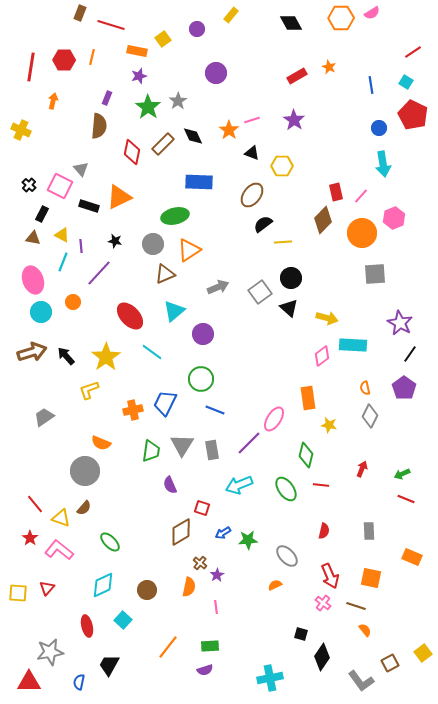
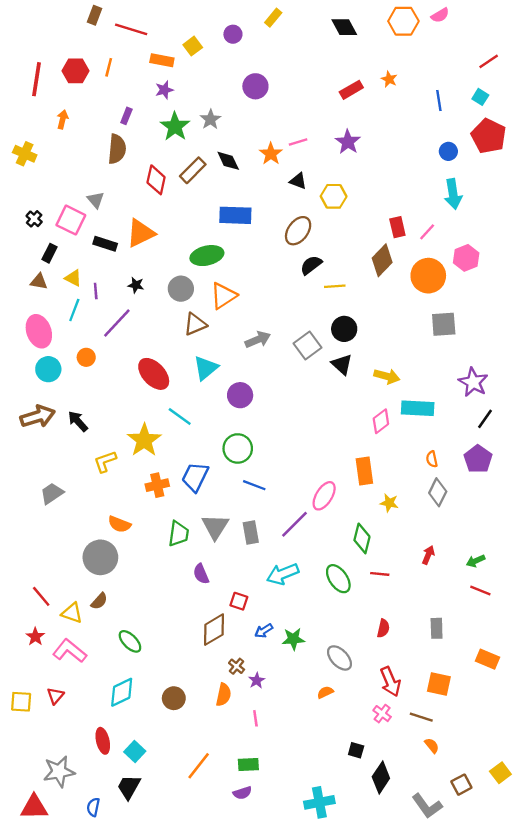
yellow star: (106, 357) -> (144, 440), moved
cyan square: (123, 620) -> (135, 751), moved

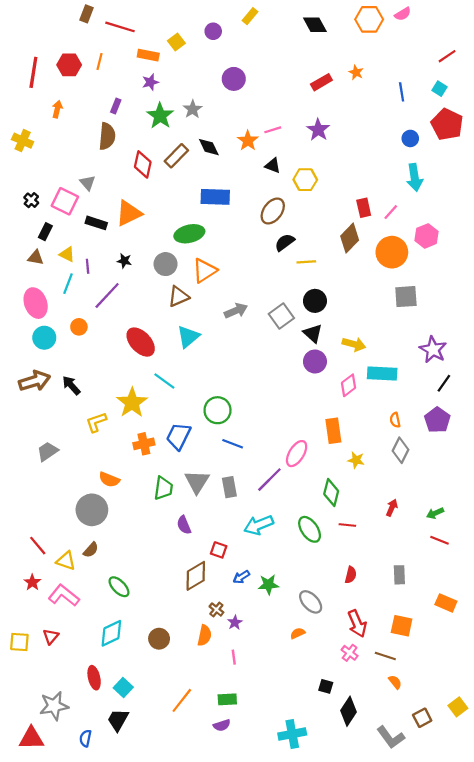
purple circle: (240, 395) -> (315, 362), moved

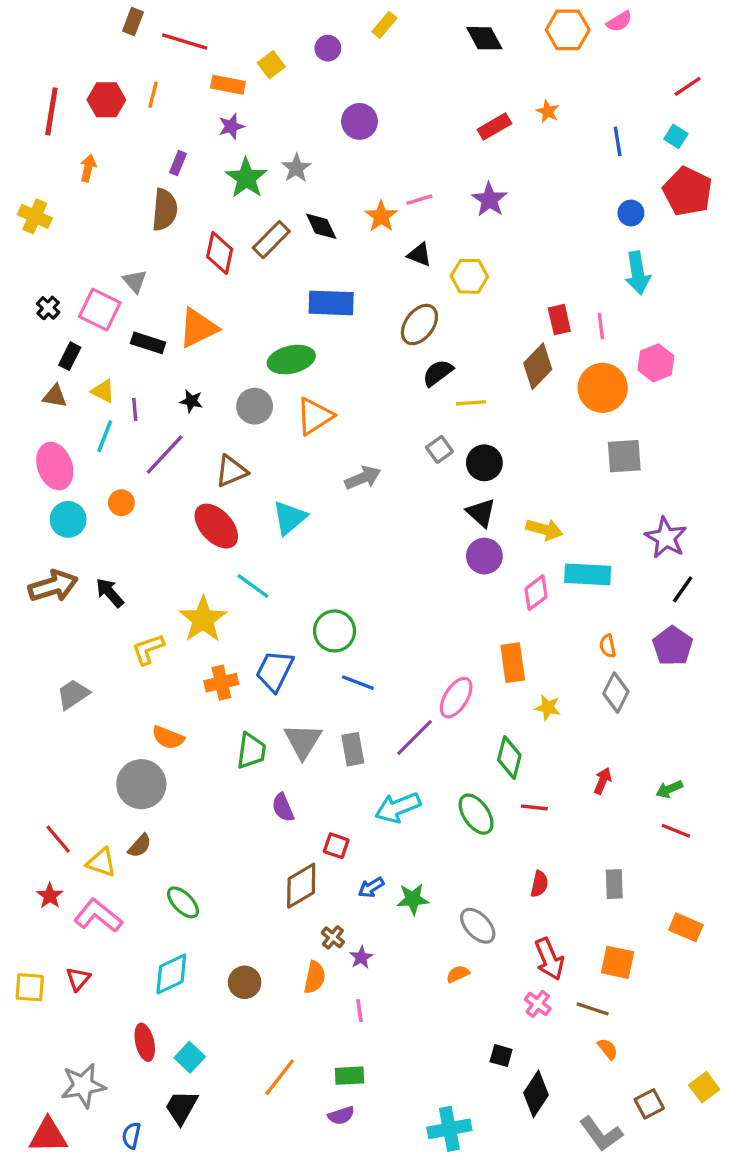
pink line: (391, 212) -> (601, 326), turned -49
brown triangle: (179, 297) -> (231, 471), moved
gray square: (281, 316) -> (439, 449), moved, size x0.7

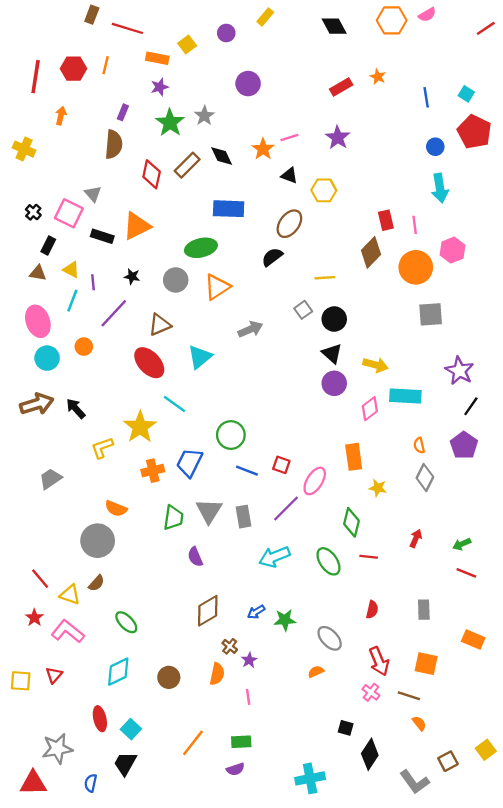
red line: (688, 86) -> (486, 28), moved
black semicircle: (438, 373) -> (272, 257), moved
red square: (336, 846) -> (281, 465), moved

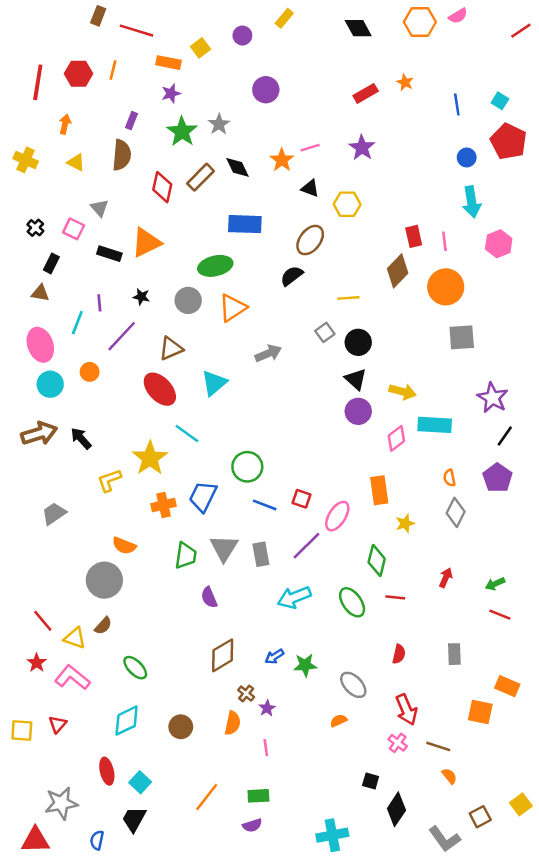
pink square: (69, 213) -> (74, 229), size x0.7
pink hexagon: (453, 250) -> (499, 244), moved
yellow triangle: (71, 270) -> (76, 162), moved
yellow star: (378, 488) -> (405, 523), turned -30
orange square: (426, 664) -> (480, 712), moved

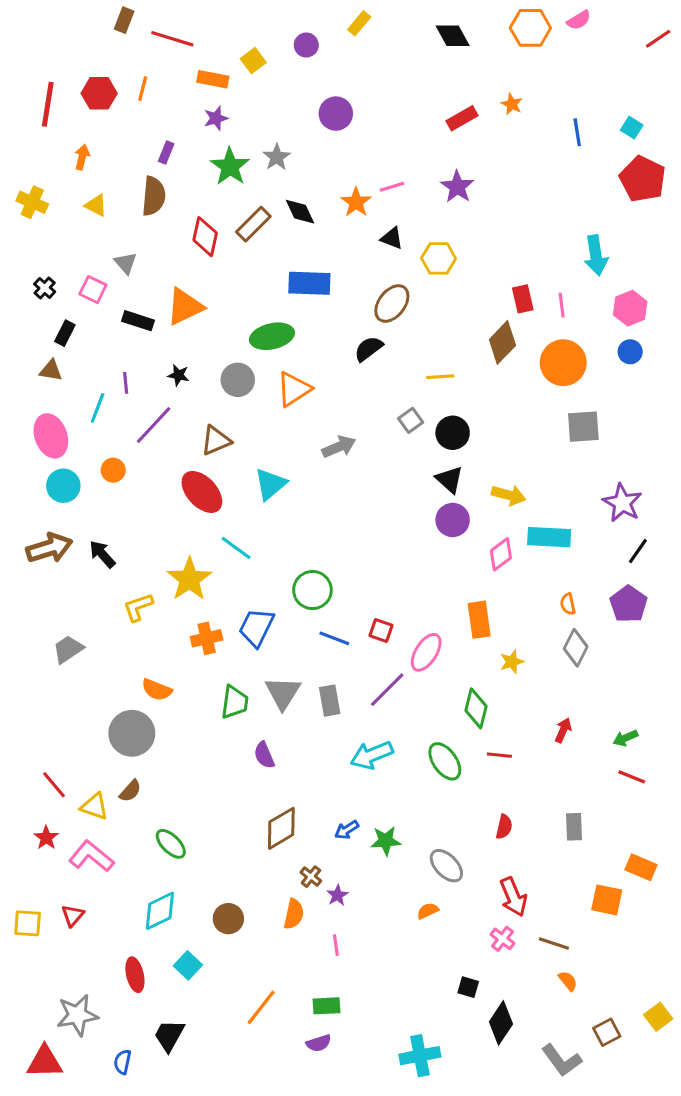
blue circle: (467, 157) -> (630, 352), moved
cyan square: (140, 782) -> (188, 965), moved

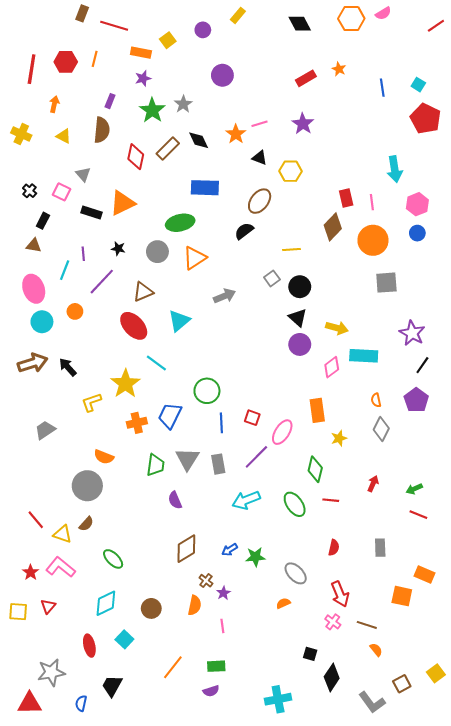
blue line: (334, 638) -> (221, 423), turned 66
red star: (46, 838) -> (31, 572), moved

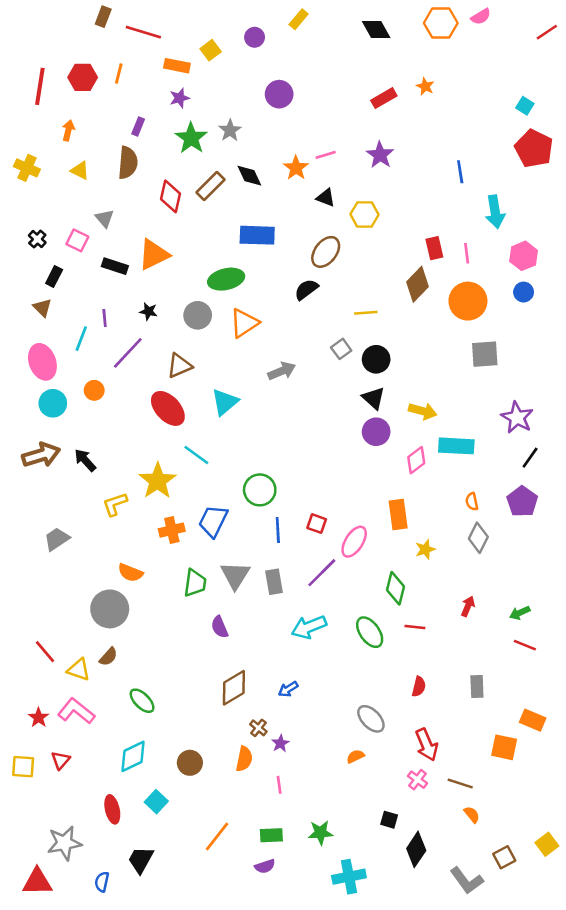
blue line: (382, 88) -> (460, 172), moved
brown triangle: (34, 245) -> (42, 308), turned 35
green star: (255, 557) -> (321, 833), moved

